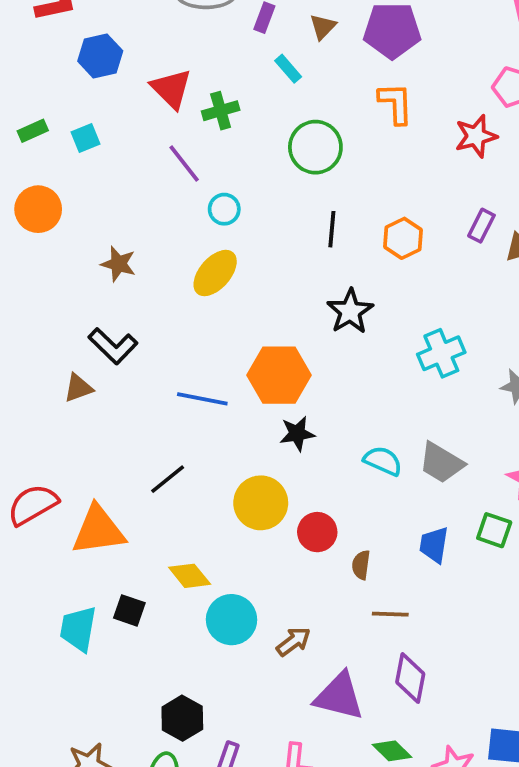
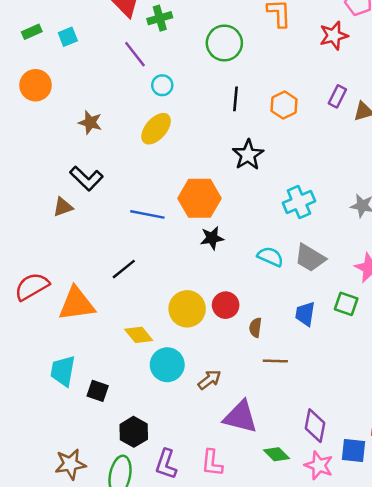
cyan cross: (441, 353) -> (299, 202), moved
yellow circle: (261, 503) -> (187, 309), moved
black square: (129, 610) -> (98, 391), moved
purple diamond: (410, 678) -> (315, 426), moved

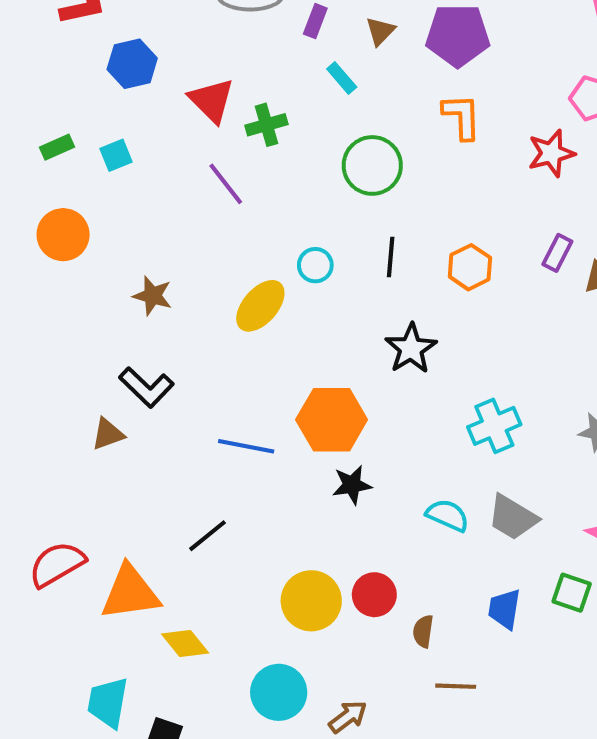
cyan circle: (162, 85) -> (315, 265), moved
yellow diamond: (139, 335) -> (185, 644), moved

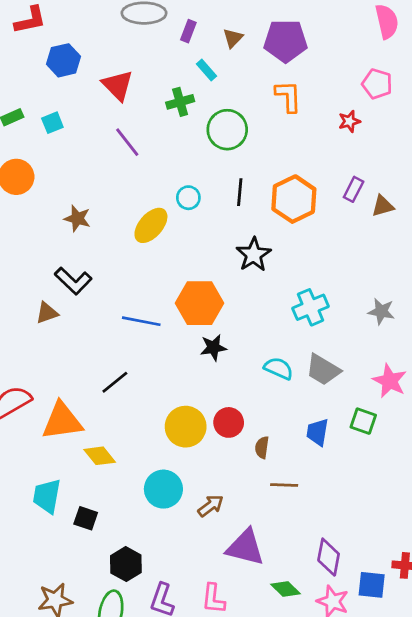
green cross: (266, 125) -> (180, 102), moved
red star: (551, 153) -> (349, 121), size x0.7
orange hexagon: (470, 267) -> (294, 199), size x1.5

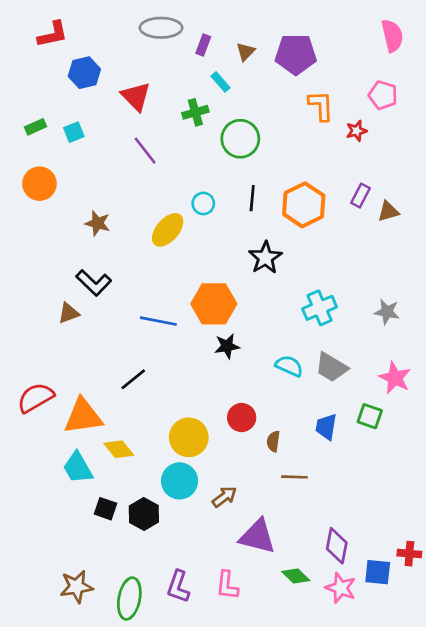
orange L-shape: (288, 96) -> (321, 106), moved
yellow circle: (186, 427) -> (189, 437), moved
cyan trapezoid: (47, 496) -> (78, 468), moved, turned -40
black hexagon: (126, 564) -> (144, 514), moved

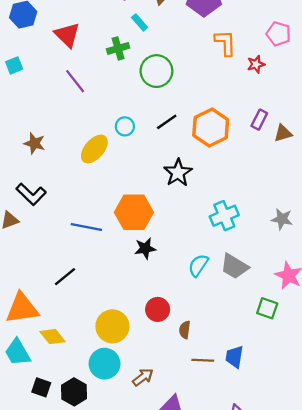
black line: (252, 198) -> (167, 122), turned 50
cyan semicircle: (289, 366) -> (198, 265), turned -80
blue trapezoid: (326, 427) -> (234, 357), moved

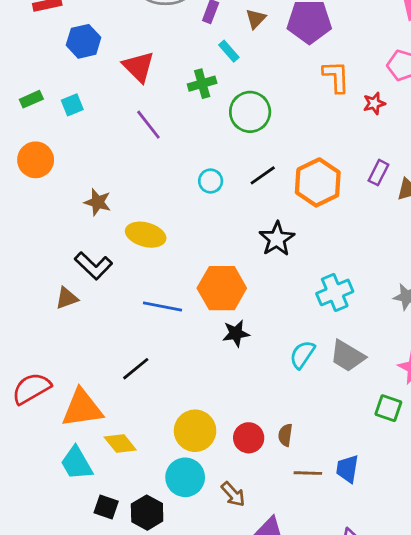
yellow ellipse: (94, 149) -> (146, 235), moved, turned 64
red circle: (158, 309) -> (249, 438), moved
brown arrow: (143, 377) -> (233, 494), turned 85

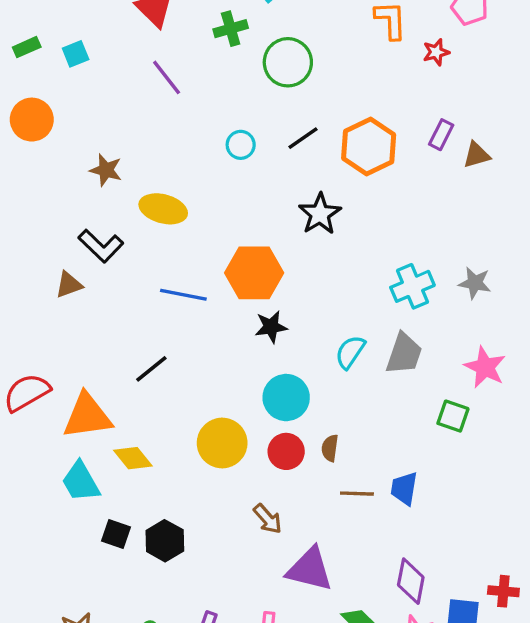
cyan cross: (335, 292) -> (412, 286), moved
gray trapezoid: (347, 356) -> (404, 354), turned -102
cyan circle: (185, 477) -> (286, 398), moved

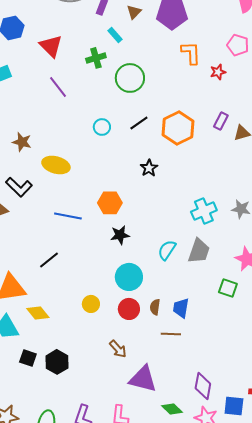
black star: (320, 214) -> (149, 168), size x0.7
orange hexagon: (254, 273) -> (110, 203), size x0.7
yellow circle: (222, 443) -> (91, 304), size x0.6
blue trapezoid: (404, 488) -> (181, 308), moved

